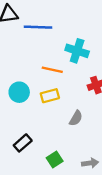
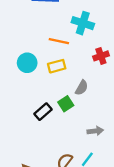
black rectangle: (23, 143) -> (43, 112), moved
green square: (55, 160) -> (66, 104), moved

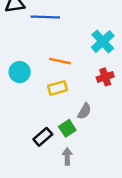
cyan cross: (83, 23) -> (103, 41), moved, turned 30
cyan circle: (27, 63) -> (20, 72), moved
gray arrow: (95, 131) -> (67, 156), moved, turned -84

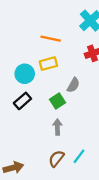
cyan circle: (20, 72) -> (25, 74), moved
black rectangle: (43, 137) -> (22, 101), moved

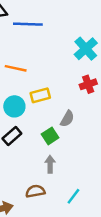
orange line: (51, 39) -> (16, 68), moved
brown semicircle: (56, 159) -> (35, 191), moved, turned 42

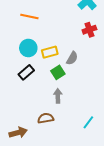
yellow rectangle: (40, 95) -> (50, 52), moved
cyan line: (73, 196) -> (88, 122), moved

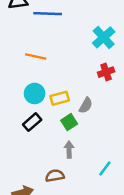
cyan line: (88, 122) -> (105, 169), moved

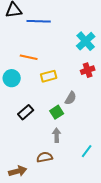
cyan circle: (35, 93) -> (12, 78), moved
yellow rectangle: (60, 98) -> (49, 76), moved

